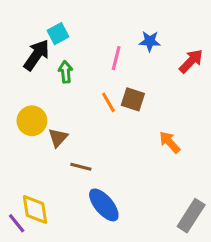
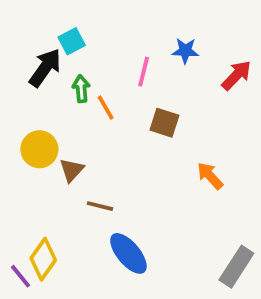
orange line: (108, 102) -> (106, 108), moved
yellow diamond: (35, 210) -> (43, 259), turned 44

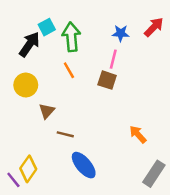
pink line: (144, 72) -> (113, 59), moved
red arrow: (236, 75) -> (154, 27), moved
green arrow: (81, 89) -> (71, 37), moved, size x1.6
yellow circle: (39, 149) -> (26, 85), moved
orange arrow: (210, 176) -> (138, 134), moved

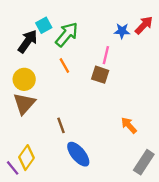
blue star: (121, 33) -> (122, 31), moved
green arrow: (71, 37) -> (67, 34), turned 45
brown triangle: (47, 111) -> (24, 104), moved, size x1.5
brown line: (65, 134) -> (61, 125), turned 56

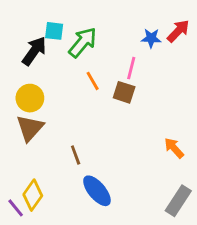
cyan square: (44, 25) -> (54, 31), turned 35
orange line: (64, 66) -> (93, 81), moved
orange arrow: (129, 125) -> (174, 148), moved

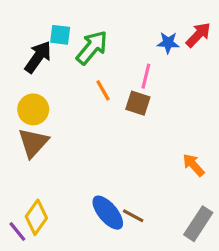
brown line: (76, 155) -> (133, 216), moved, turned -42

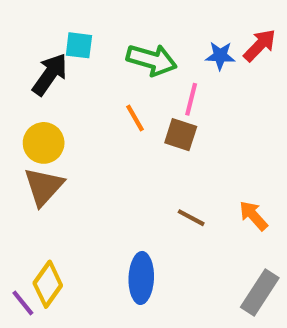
green arrow: (92, 48) -> (152, 60), moved, turned 66
blue ellipse: (108, 213) -> (141, 278), turned 42
brown line: (133, 216) -> (191, 218), moved

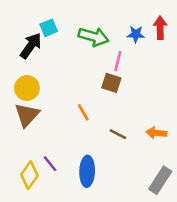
cyan square: (79, 45) -> (49, 28), turned -30
red arrow: (260, 45) -> (160, 28), turned -45
orange line: (135, 118) -> (83, 112), moved
orange arrow: (253, 216) -> (156, 133), turned -42
purple line: (23, 303) -> (50, 164), moved

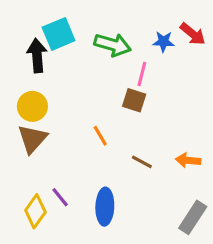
cyan square: (49, 28) -> (59, 34), size x1.5
red arrow: (160, 28) -> (193, 34), turned 130
black arrow: (31, 46) -> (37, 55), turned -40

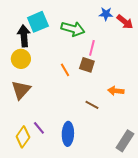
blue star: (163, 42) -> (106, 14), moved
yellow circle: (32, 106) -> (21, 59), moved
orange line: (100, 136) -> (65, 70), moved
orange arrow: (188, 160) -> (116, 91), moved

